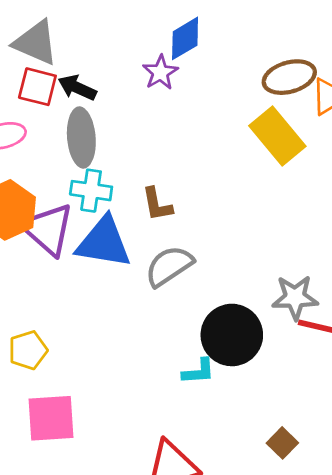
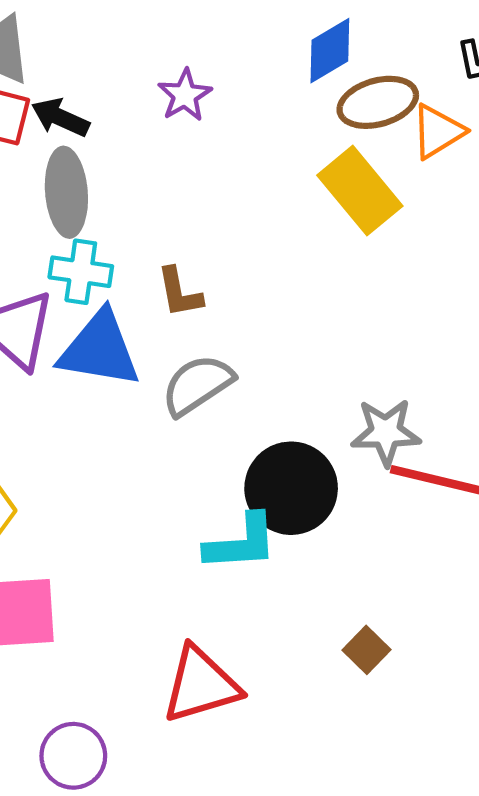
blue diamond: (185, 38) -> (330, 51), moved
cyan L-shape: (198, 371) -> (241, 543), size x1.5

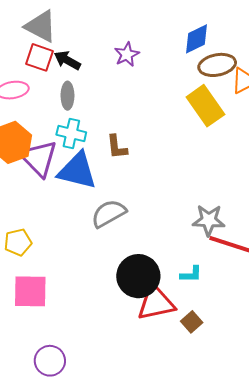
gray ellipse: (66, 192) -> (67, 96), size x0.7
gray semicircle: (197, 385) -> (109, 213), moved
black circle: (291, 488) -> (138, 276), moved
cyan L-shape: (241, 543) -> (191, 274), moved, size x0.6
red triangle: (201, 685) -> (156, 303), moved

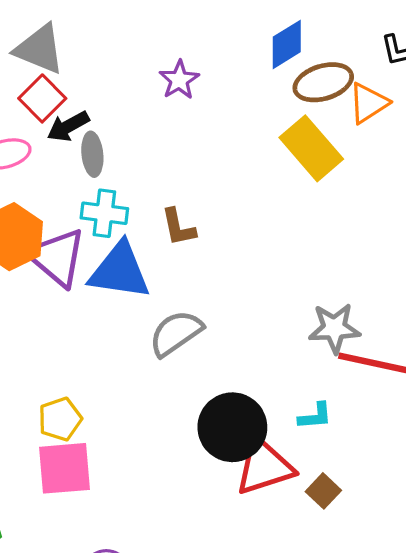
red square: (39, 57) -> (42, 98), turned 32
black arrow: (67, 60) -> (68, 126), moved, turned -52
yellow pentagon: (18, 242) -> (60, 419), moved

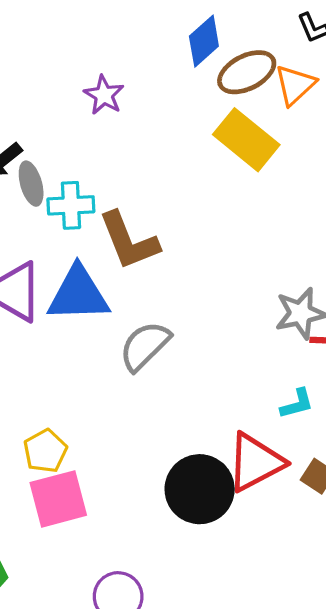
cyan cross: (104, 213) -> (71, 205), moved
brown L-shape: (178, 227) -> (129, 241), size x1.6
black circle: (232, 427) -> (200, 489), moved

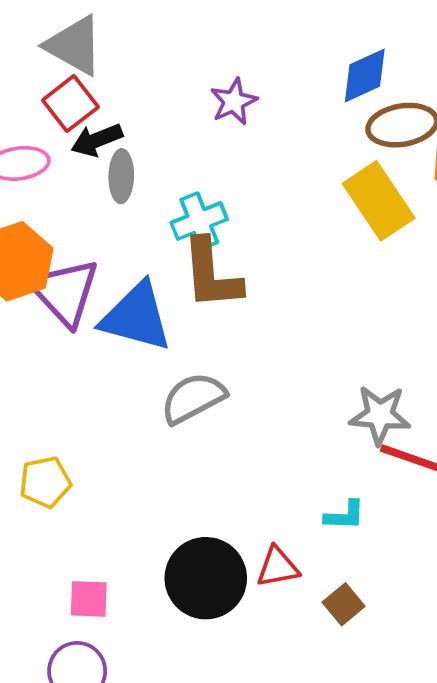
cyan cross: (71, 205) -> (199, 221), moved, turned -36
red triangle: (255, 462) -> (278, 567), size x0.6
pink square: (58, 499) -> (89, 599), moved, size x0.6

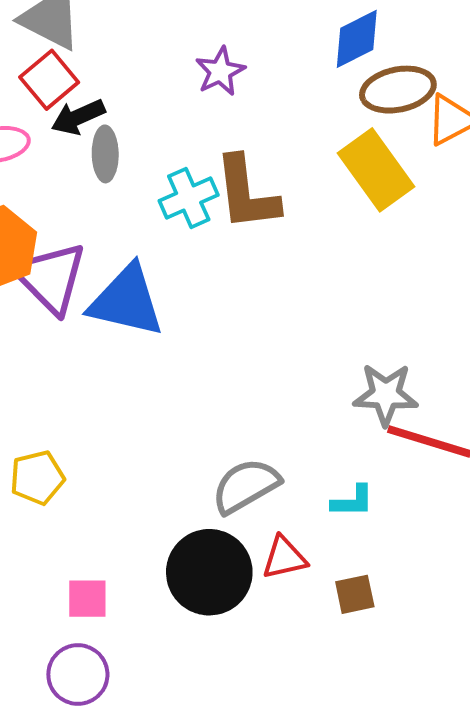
brown L-shape: (211, 274) -> (247, 193), moved
gray semicircle: (193, 398) -> (246, 486), moved
brown square: (344, 604) -> (355, 594), turned 30

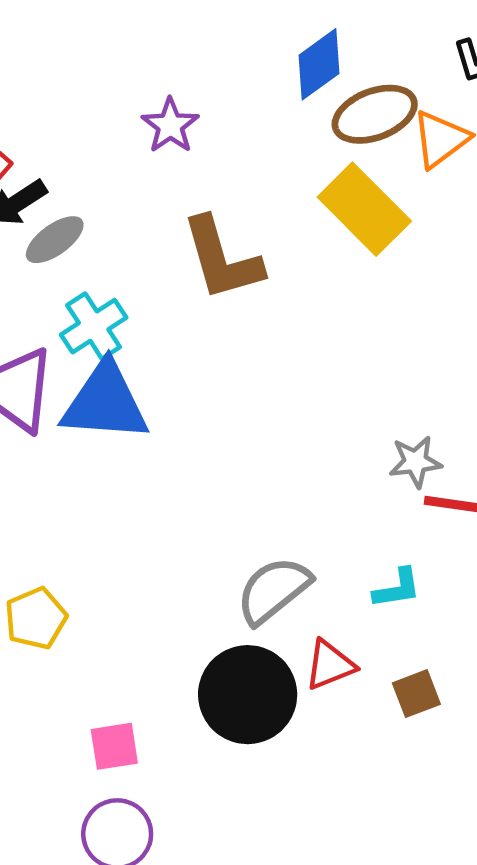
gray ellipse: (105, 154) -> (55, 240), turned 64
cyan cross: (189, 198) -> (94, 326), moved
gray star: (386, 395) -> (415, 462), size x0.7

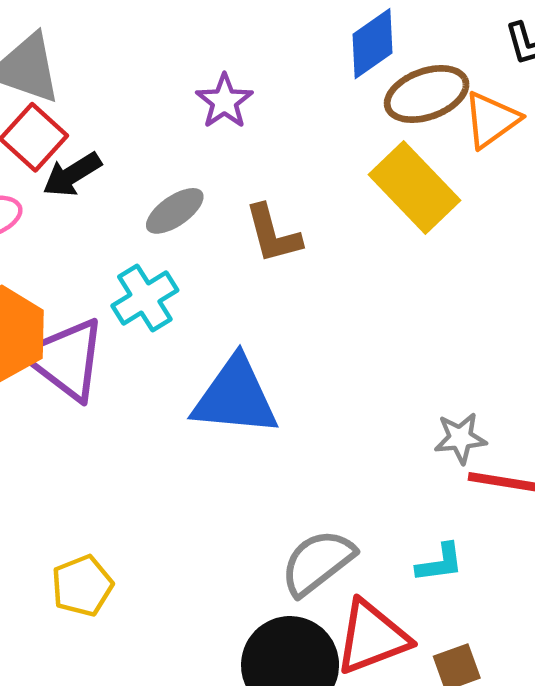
gray ellipse: (55, 240) -> (175, 211), moved
brown L-shape: (222, 259) -> (273, 234), size x0.7
blue triangle: (105, 402) -> (235, 397), moved
red triangle: (330, 665) -> (372, 637), size x1.5

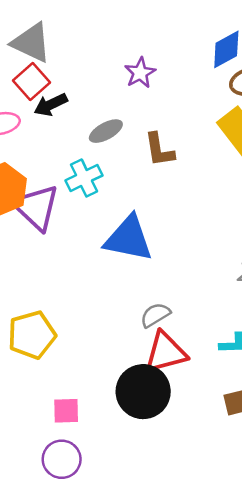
gray semicircle: (318, 562) -> (155, 315), moved, size x0.7
yellow pentagon: (82, 586) -> (32, 335), size x1.4
red triangle: (372, 637) -> (166, 352), moved

